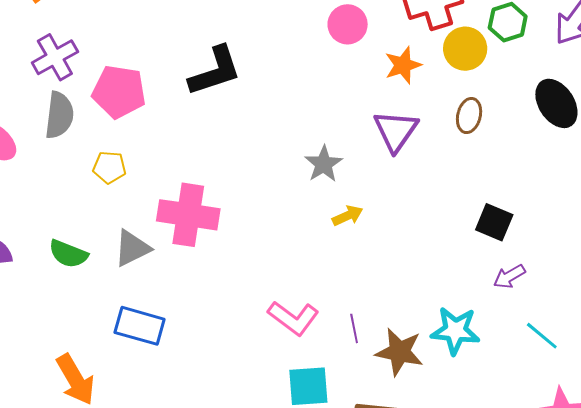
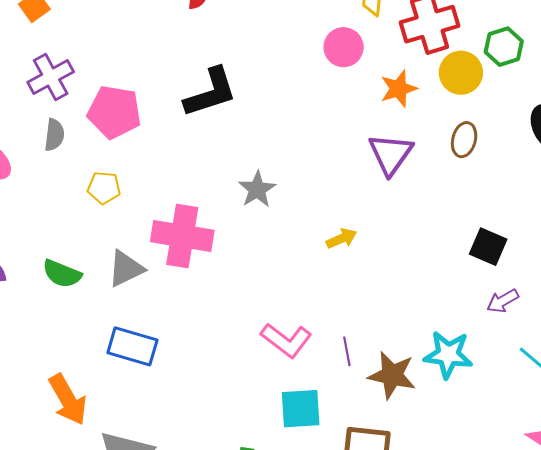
gray semicircle: (59, 115) -> (54, 135), size x0.7
gray star: (324, 164) -> (257, 189), moved

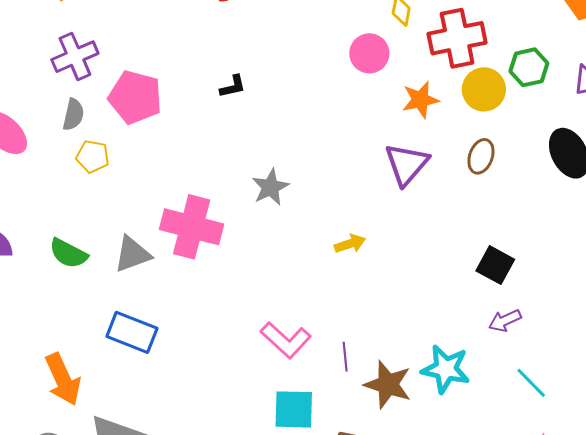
black L-shape: (211, 92) -> (233, 86), size x0.5
yellow pentagon: (104, 188) -> (93, 156), moved

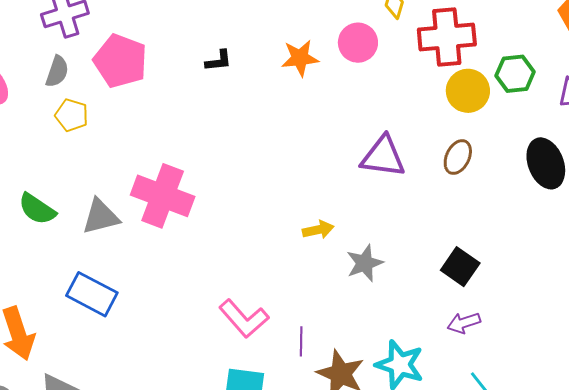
orange star: (420, 100) -> (300, 58), moved
purple triangle: (407, 164) -> (383, 157), turned 51
gray star: (270, 187) -> (365, 263), moved

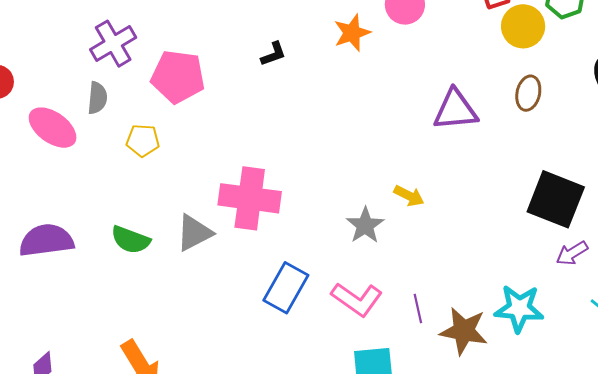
gray semicircle: (57, 71) -> (97, 98), moved
yellow arrow: (318, 230) -> (409, 196), turned 52
gray star: (365, 263) -> (365, 225), moved
black square: (460, 267) -> (556, 199), size x1.5
blue rectangle: (92, 294) -> (286, 288), moved, turned -75

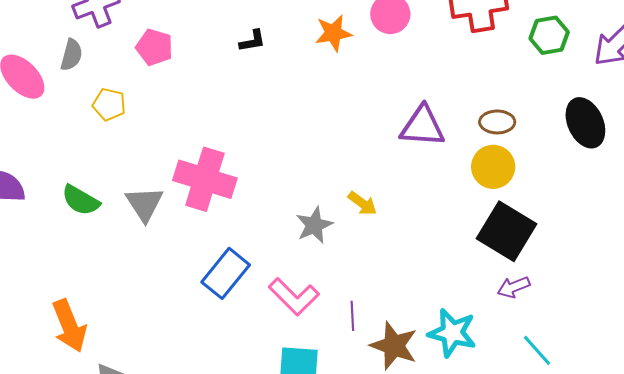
yellow circle: (523, 26) -> (493, 167), moved
pink pentagon: (178, 77) -> (154, 47), size x0.7
brown ellipse: (528, 93) -> (497, 122), turned 68
gray triangle: (194, 233) -> (144, 204), turned -45

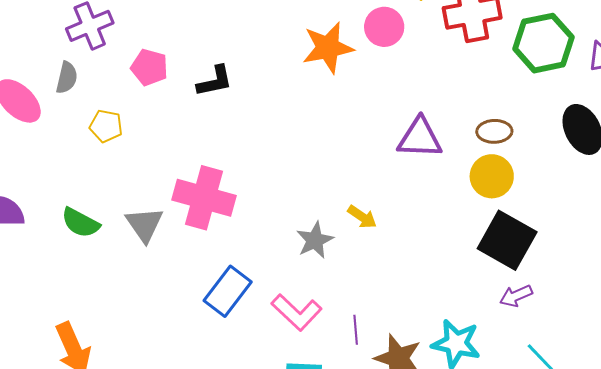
orange star: (333, 33) -> (328, 48), size x1.4
green hexagon: (549, 35) -> (543, 43), size x1.5
black L-shape: (252, 41) -> (215, 81), moved, size x1.4

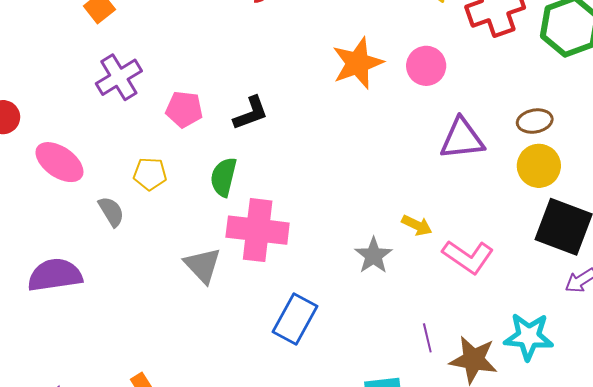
pink circle: (384, 27) -> (426, 66), moved
gray semicircle: (67, 78) -> (111, 212), moved, turned -36
green semicircle: (80, 223) -> (224, 177), moved, turned 84
pink L-shape: (297, 312) -> (468, 257), moved

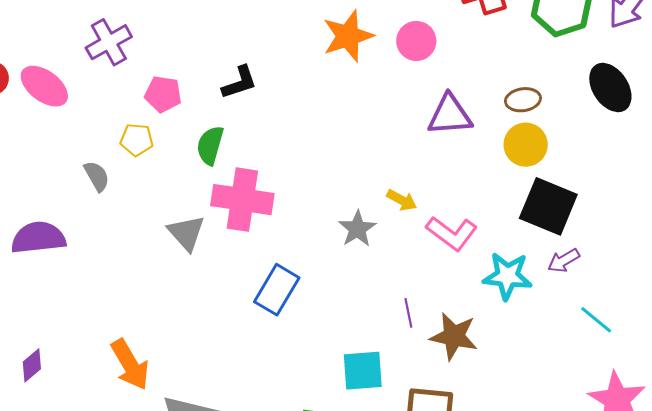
pink pentagon: (184, 109) -> (163, 94), moved
pink ellipse: (59, 162) -> (44, 86), moved
cyan star: (529, 337) -> (507, 276), moved

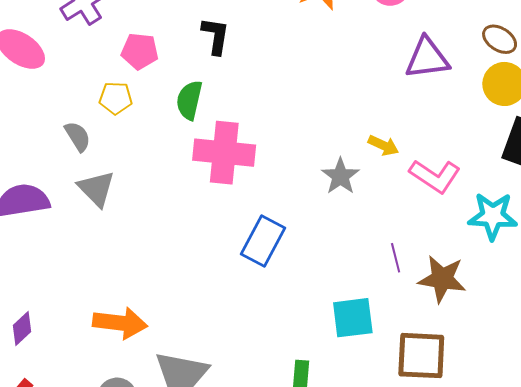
black L-shape: (239, 83) -> (216, 36), turned -60
brown ellipse: (523, 100) -> (500, 39), turned 44
gray triangle: (186, 233) -> (96, 189), moved
orange arrow: (130, 364) -> (120, 323), turned -50

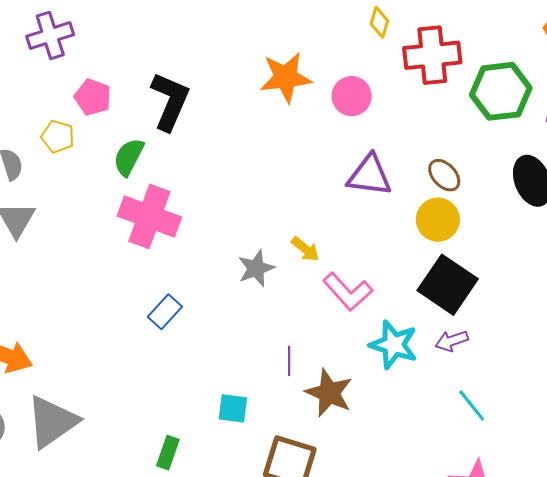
black L-shape: (216, 36) -> (170, 101), size x1.5
blue rectangle: (263, 241) -> (165, 312), size x0.7
cyan square: (353, 318) -> (233, 408), size x0.7

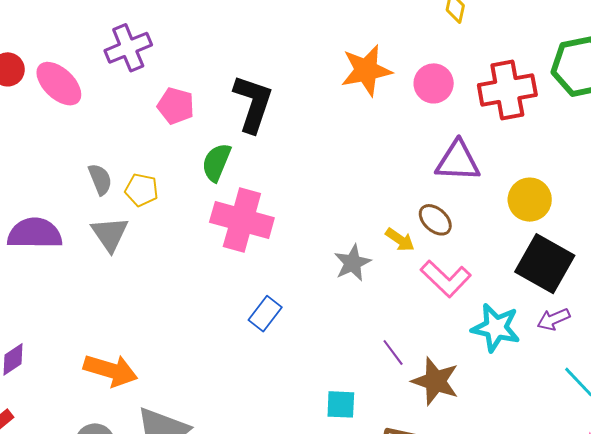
red cross: (432, 55) -> (507, 90), moved
yellow pentagon: (58, 137) -> (142, 190), moved
brown ellipse: (444, 175) -> (435, 220), moved
purple line: (289, 361) -> (393, 353), turned -32

